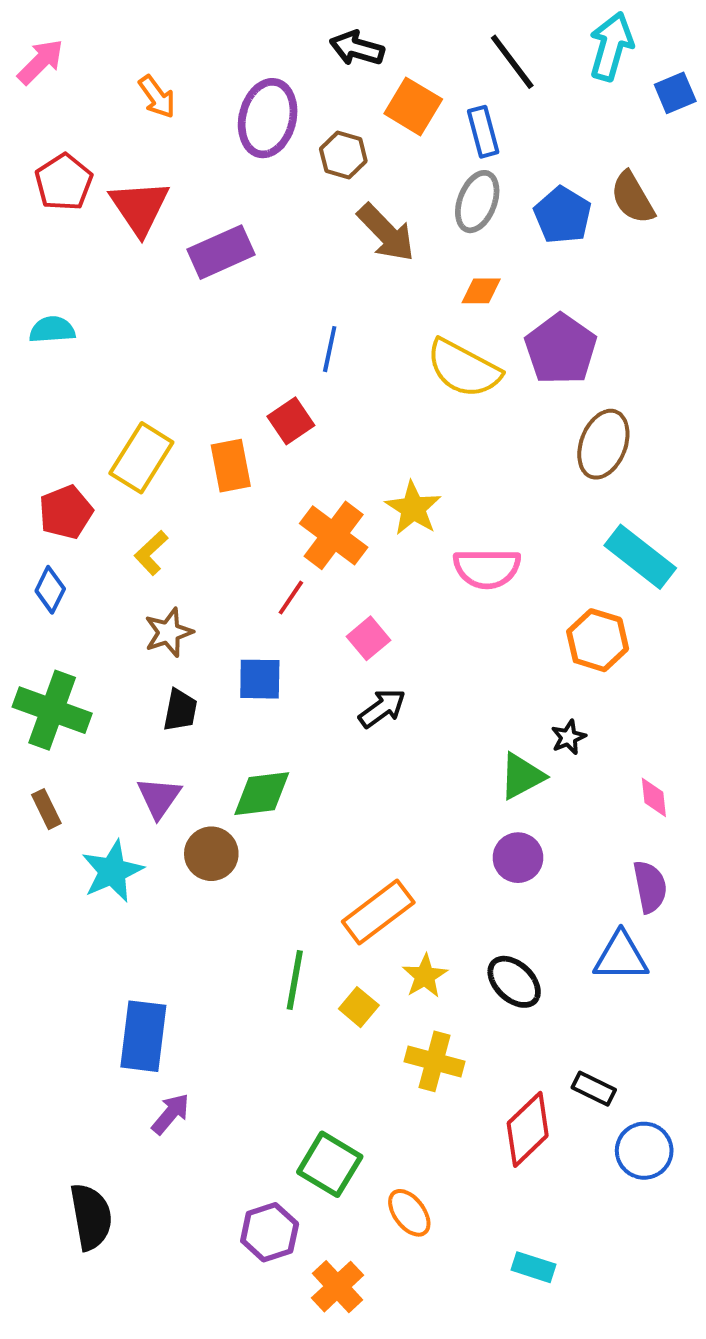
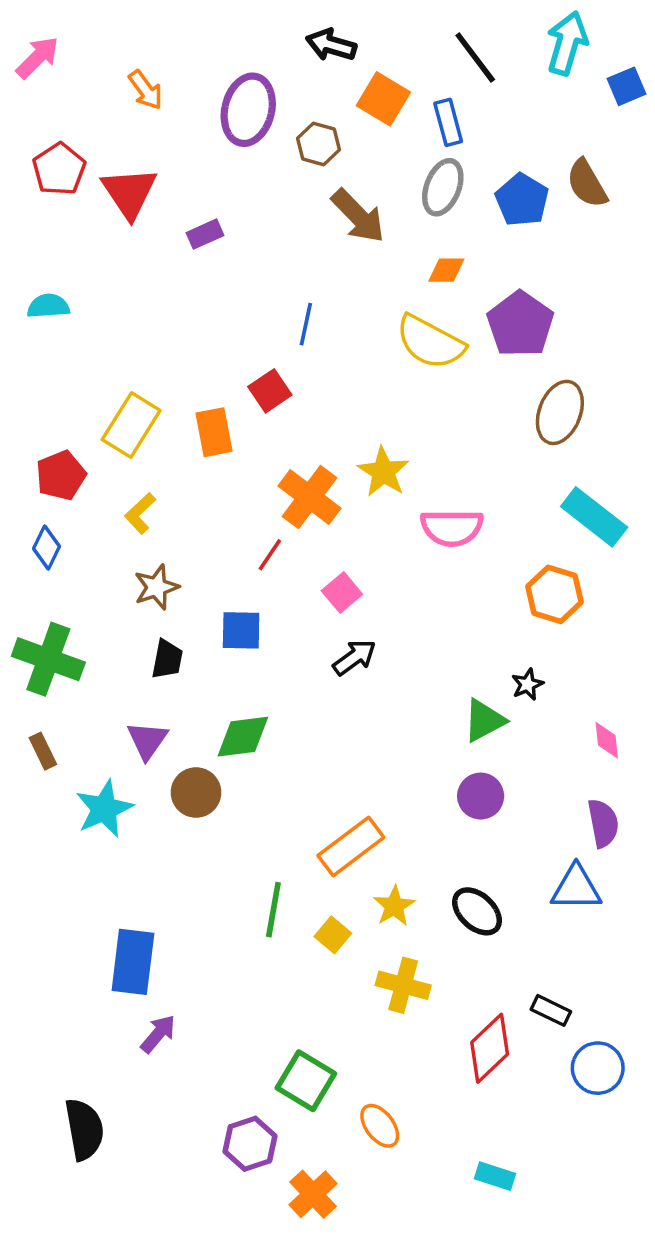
purple rectangle: (221, 252) -> (205, 234), size x0.6

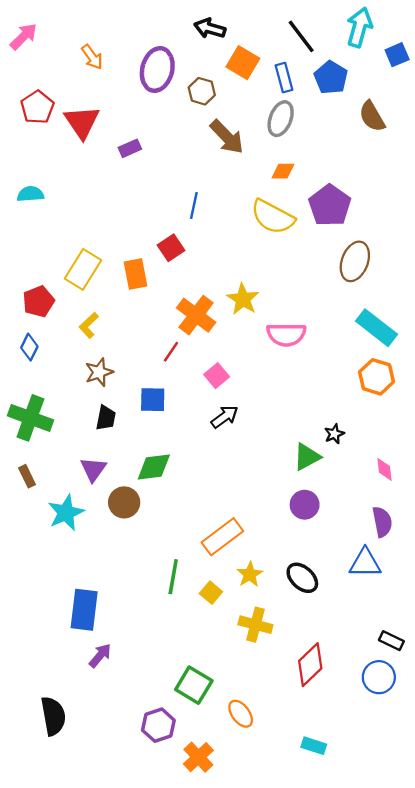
blue pentagon: (522, 200) -> (331, 78), moved
orange hexagon: (554, 594) -> (377, 377), moved
black rectangle: (551, 1010) -> (391, 641), moved

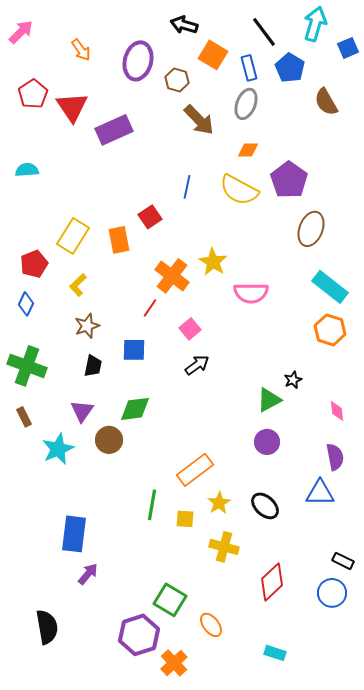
purple rectangle: (130, 148) -> (114, 130), size x1.8
blue line: (194, 205) -> (187, 187), moved
yellow square: (211, 593) -> (185, 519), turned -36
purple hexagon: (158, 725) -> (139, 635), size x1.4

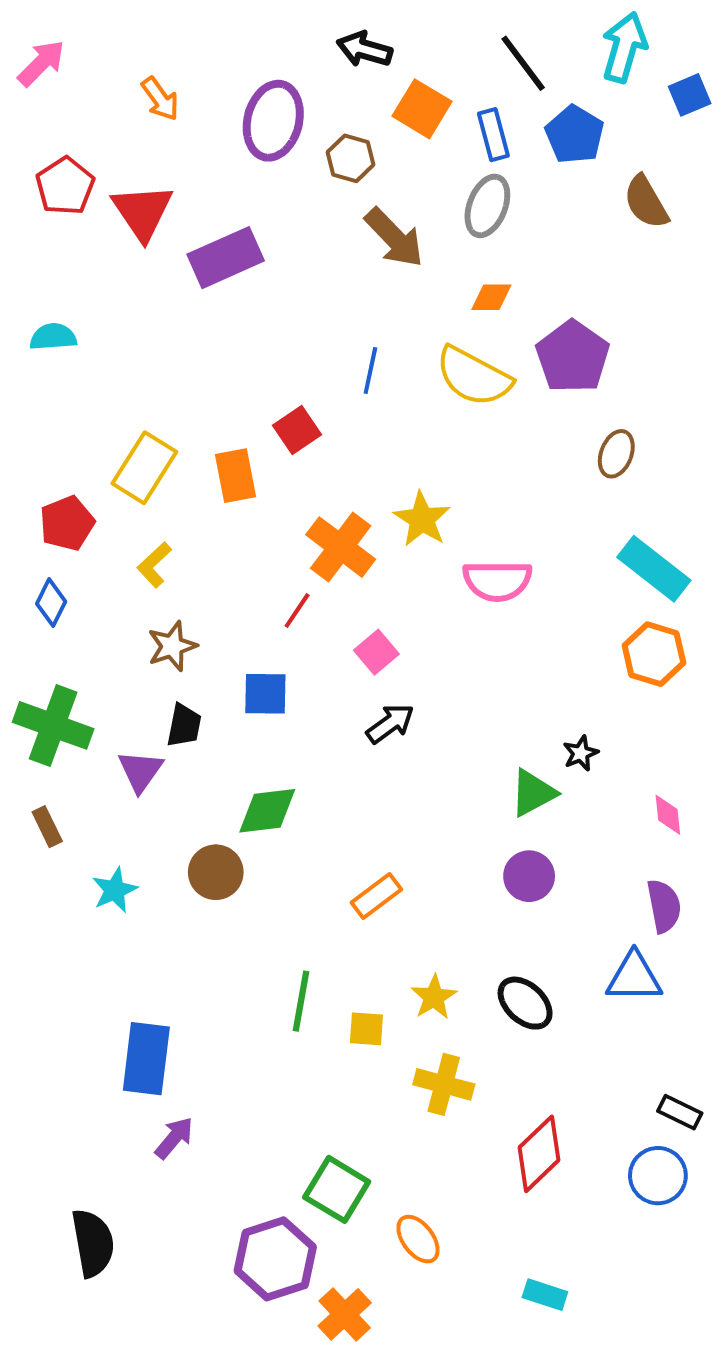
brown ellipse: (311, 229) -> (616, 454), size x0.7
purple triangle: (82, 411) -> (140, 771), moved
cyan star: (58, 449) -> (115, 890), size x0.7
orange rectangle: (195, 470) -> (376, 896), moved, size x0.7

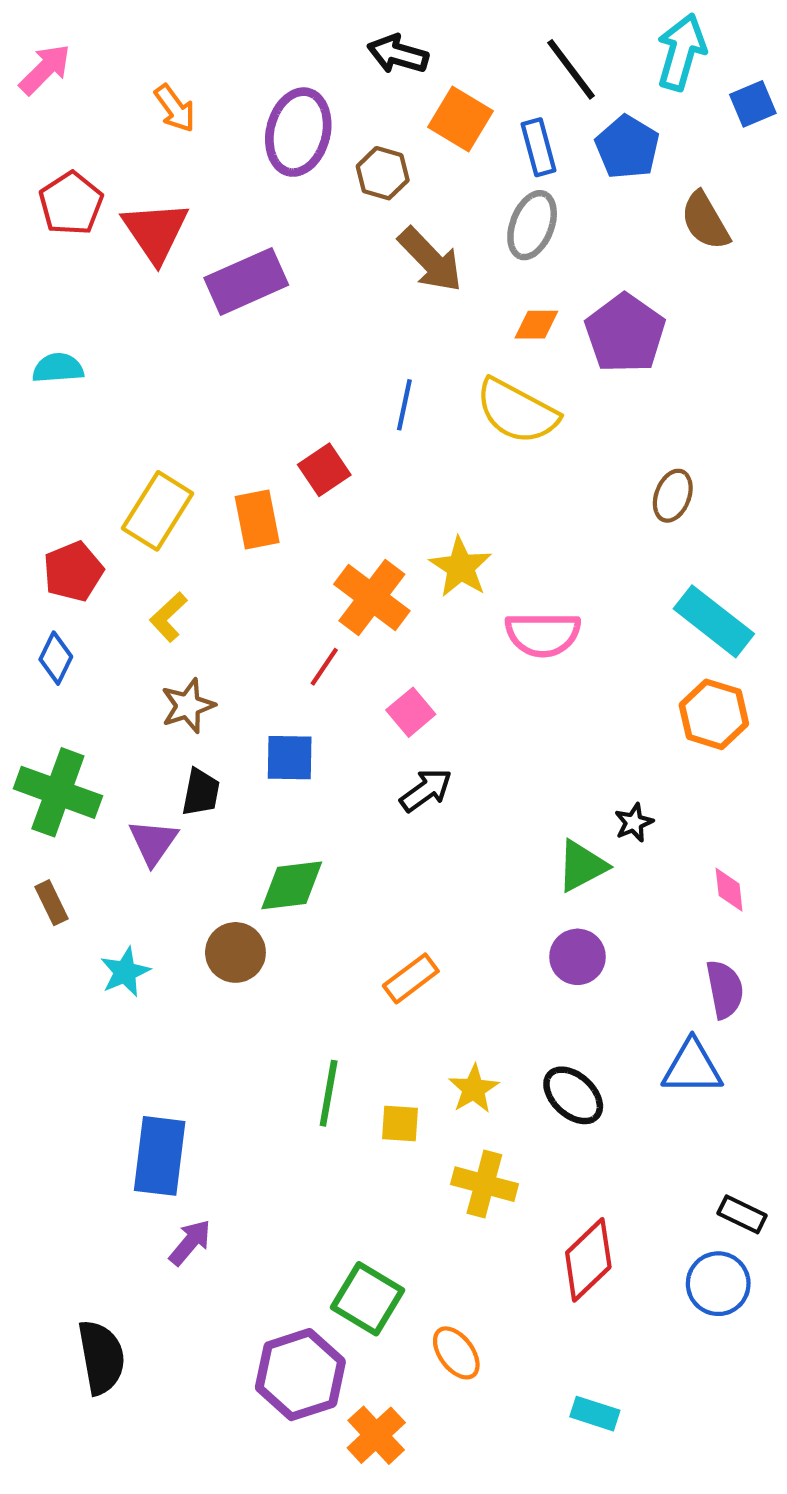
purple pentagon: (573, 357) -> (625, 333), moved

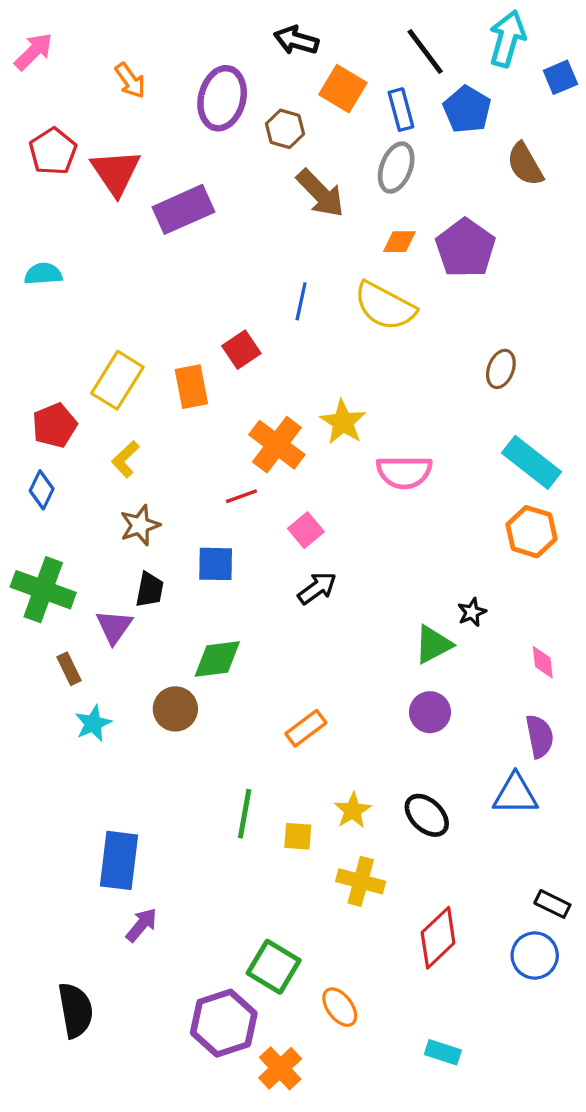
red line: (324, 667) -> (241, 496), turned 36
brown rectangle: (51, 903) -> (69, 669), moved

